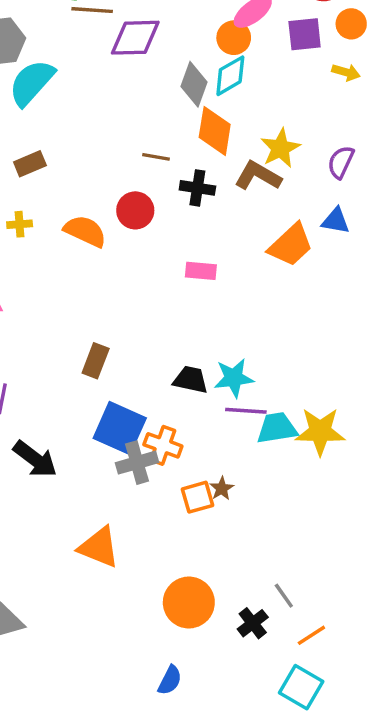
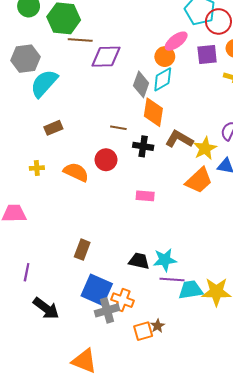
yellow star: (280, 148) -> (205, 148), moved
brown rectangle: (30, 164) -> (53, 128), moved

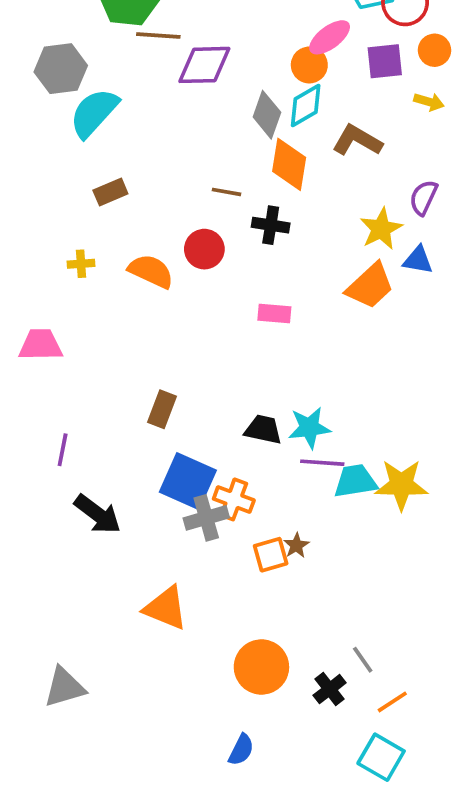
brown L-shape: (179, 139) -> (357, 140), moved

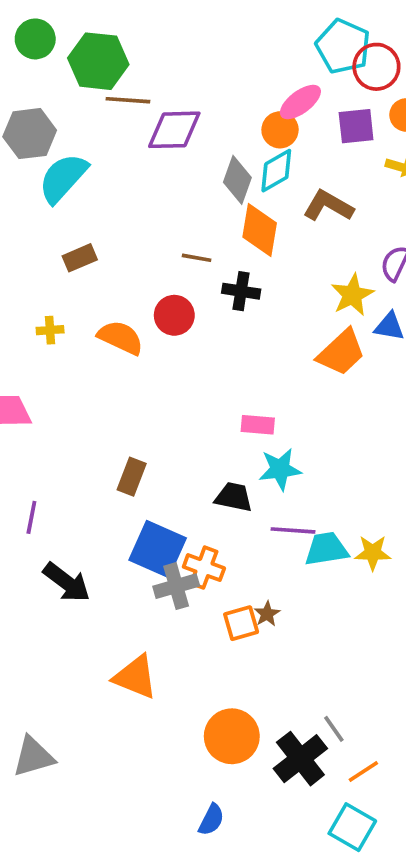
pink rectangle: (274, 314) -> (258, 425), moved
cyan star: (309, 428) -> (280, 469), moved
yellow star: (401, 485) -> (373, 553), size x0.7
black cross: (330, 689) -> (300, 759), size x1.6

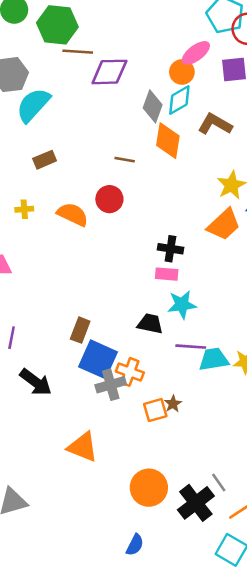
black cross: (241, 291) -> (170, 249), moved
brown rectangle: (132, 477) -> (80, 330), moved

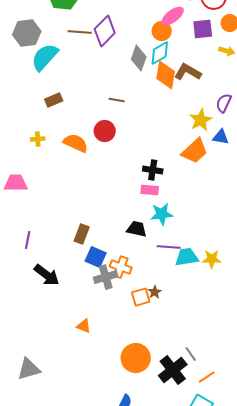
brown line: (78, 52) -> (80, 32), moved
purple diamond: (109, 72) -> (105, 31), turned -44
orange diamond: (168, 141) -> (166, 75), moved
blue square: (98, 359) -> (96, 257), size x0.7
orange triangle: (83, 447) -> (84, 326), size x0.6

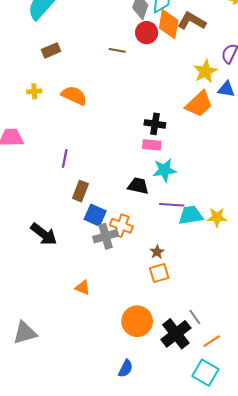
red circle: (105, 131) -> (147, 33), moved
purple line: (28, 240) -> (65, 159), moved
orange square: (141, 297) -> (159, 273), moved

